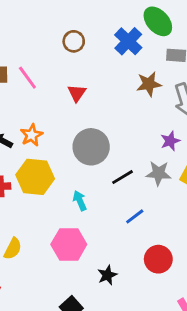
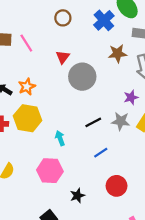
gray circle: (91, 147) -> (82, 77), moved

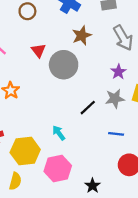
brown star: (117, 53) -> (82, 35), moved
yellow hexagon: (28, 118) -> (25, 151), moved
blue line: (101, 153) -> (116, 134), moved, turned 56

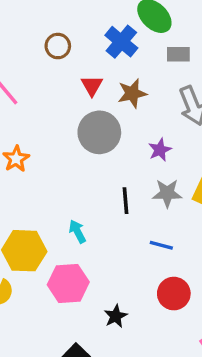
red triangle: (38, 51) -> (92, 86), moved
purple star: (118, 72) -> (160, 150), moved
black line: (88, 108) -> (125, 201), turned -60

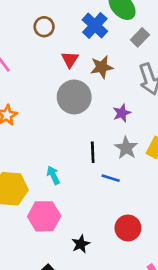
gray rectangle: (178, 54) -> (140, 37), turned -48
gray star: (167, 193) -> (126, 148), turned 30
blue line: (161, 245) -> (111, 178), moved

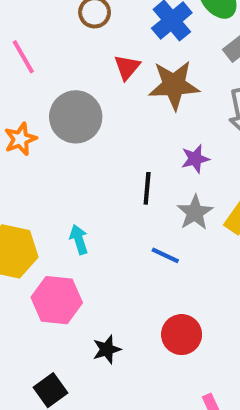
brown star: (102, 67) -> (174, 85), size x1.4
gray circle: (74, 97) -> (76, 117), moved
black line: (93, 152) -> (147, 188), moved

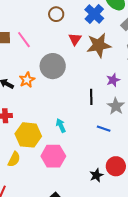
black star: (107, 349) -> (96, 175), moved

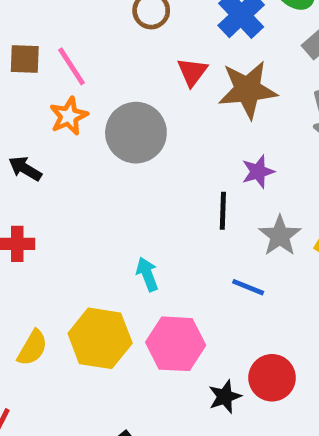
orange star: (27, 80) -> (69, 116), moved
purple star: (113, 80) -> (258, 172), moved
yellow hexagon: (28, 135) -> (100, 338), moved
pink hexagon: (53, 156) -> (176, 344), moved

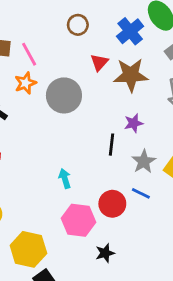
blue line: (248, 287) -> (141, 193), moved
yellow hexagon: (100, 338) -> (28, 249), moved
red circle: (272, 378) -> (112, 204), moved

